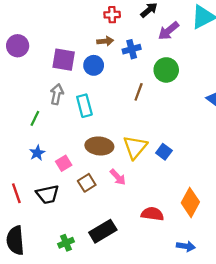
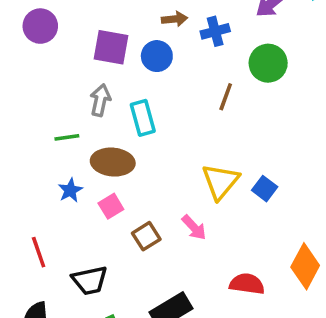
green line: (35, 118) -> (67, 137), turned 56
brown ellipse: (99, 146) -> (113, 162), moved
black trapezoid: (48, 194) -> (90, 280), moved

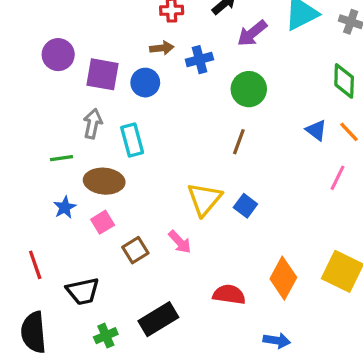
purple circle: (40, 26) -> (58, 55), moved
brown line: (226, 97) -> (239, 142), moved

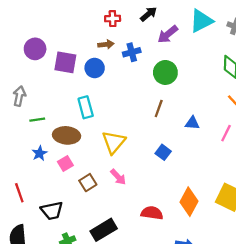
gray arrow: (93, 124) -> (19, 96), moved
blue triangle: (316, 130) -> (192, 123), moved, turned -32
yellow triangle: (204, 199) -> (114, 142), moved

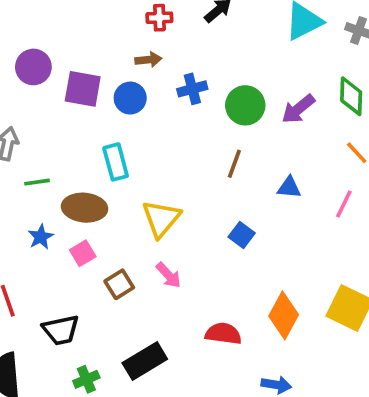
purple arrow: (168, 34) -> (298, 109), moved
blue cross: (132, 52) -> (192, 89), moved

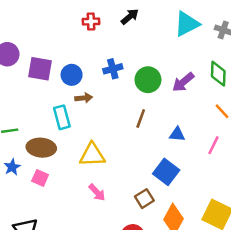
brown arrow: (148, 60) -> (84, 98), moved
yellow triangle: (161, 219) -> (92, 155), turned 48
blue square: (242, 235) -> (166, 172), moved, size x1.5
pink square: (83, 253) -> (40, 178), turned -35
brown square: (119, 284) -> (144, 199), moved

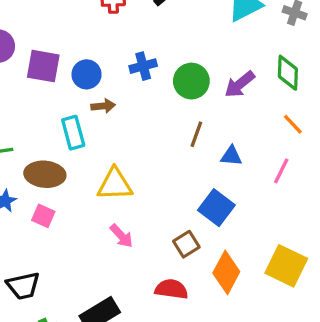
brown line: (141, 119) -> (196, 134), moved

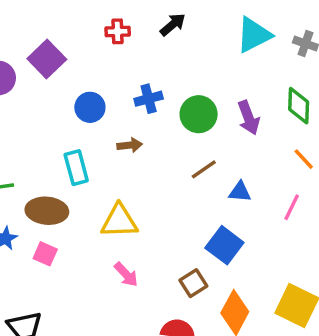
purple square: (43, 66) -> (47, 59), moved, turned 36
purple arrow: (240, 84) -> (249, 118), turned -72
brown arrow: (103, 106) -> (130, 145), moved
brown line: (196, 134) -> (204, 169), turned 35

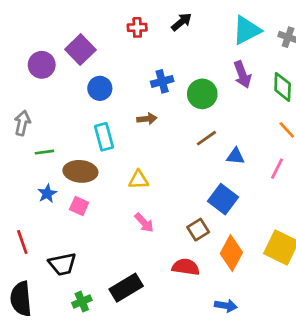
blue circle: (90, 107) -> (100, 88), moved
purple arrow: (249, 118) -> (242, 75), moved
yellow triangle: (119, 221) -> (139, 180), size x0.7

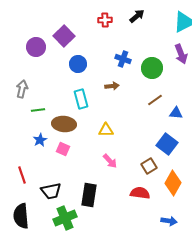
blue cross: (162, 81) -> (123, 59), turned 35
black rectangle: (126, 288) -> (89, 195), moved, turned -50
green cross: (82, 302) -> (65, 218), size x1.6

